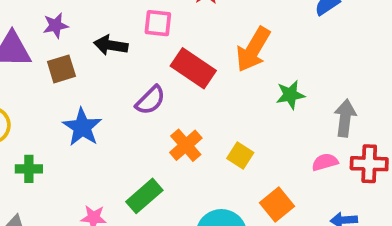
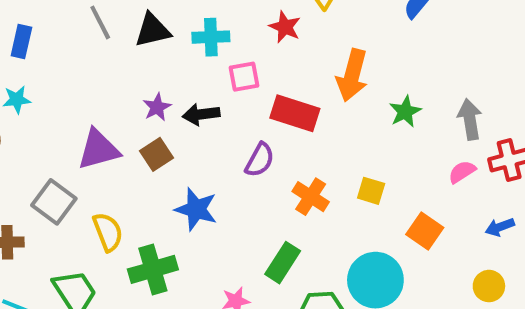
purple star: (56, 26) -> (157, 107), moved
green cross: (29, 169) -> (153, 269), size x1.6

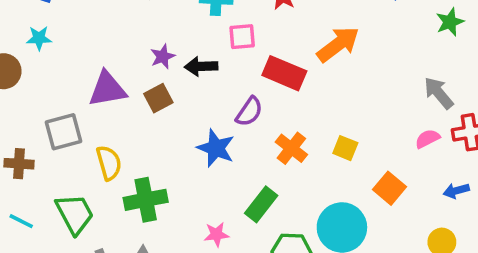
orange arrow: (352, 75) -> (338, 44), turned -147
green star: (405, 112) -> (450, 22), moved
gray arrow: (470, 119) -> (439, 93), turned -36
gray square: (54, 202) -> (64, 132), turned 33
blue star: (196, 209) -> (216, 148), moved

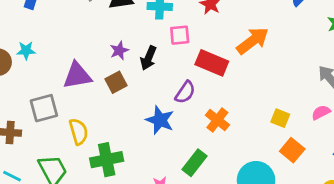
cyan star: (39, 38) -> (26, 51), moved
black arrow: (201, 66) -> (148, 58), turned -65
yellow square: (345, 148) -> (280, 118), moved

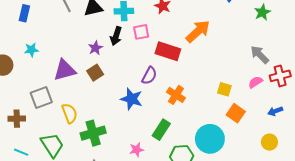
cyan star: (26, 51) -> (31, 50), moved
black arrow: (148, 58) -> (116, 36), moved

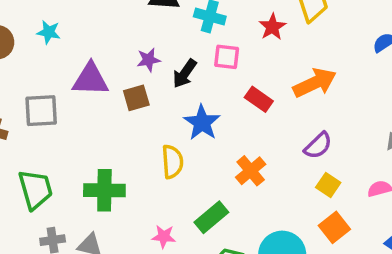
black arrow: (116, 36) -> (185, 73), moved
red rectangle: (168, 51) -> (259, 99), size x0.7
purple semicircle: (149, 76) -> (318, 146), moved
blue star: (132, 99) -> (202, 123), moved
yellow semicircle: (70, 113) -> (172, 162), moved

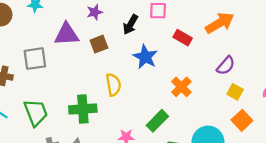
purple star: (148, 60) -> (95, 12), moved
yellow semicircle: (172, 162) -> (113, 85), moved

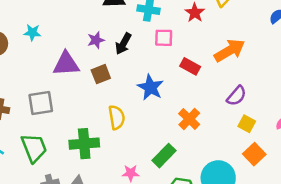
black arrow: (130, 24) -> (123, 44), moved
gray square: (35, 59) -> (41, 103), moved

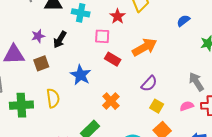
pink square: (164, 38) -> (102, 36), moved
green cross: (84, 144) -> (21, 105), moved

